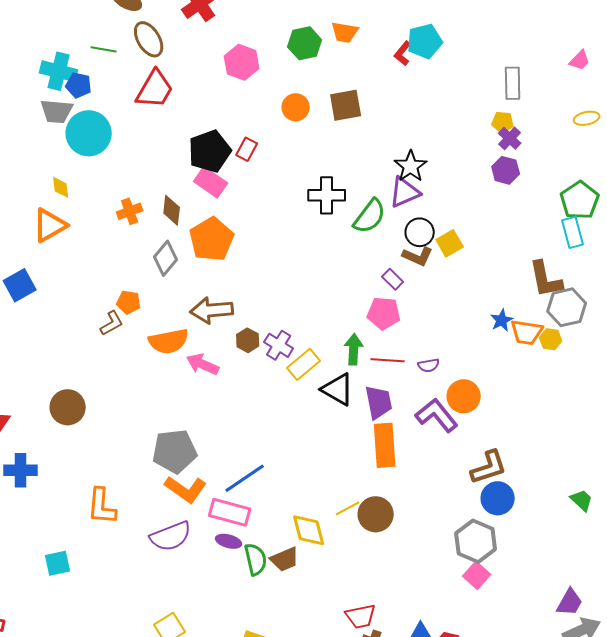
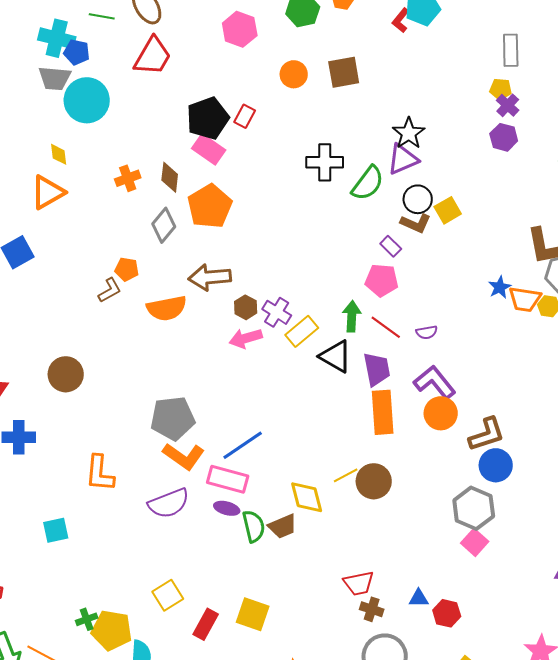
red line: (388, 360) -> (386, 327), turned 32
pink arrow: (203, 364) -> (246, 338), moved, turned -40
orange circle: (464, 396) -> (441, 413), moved

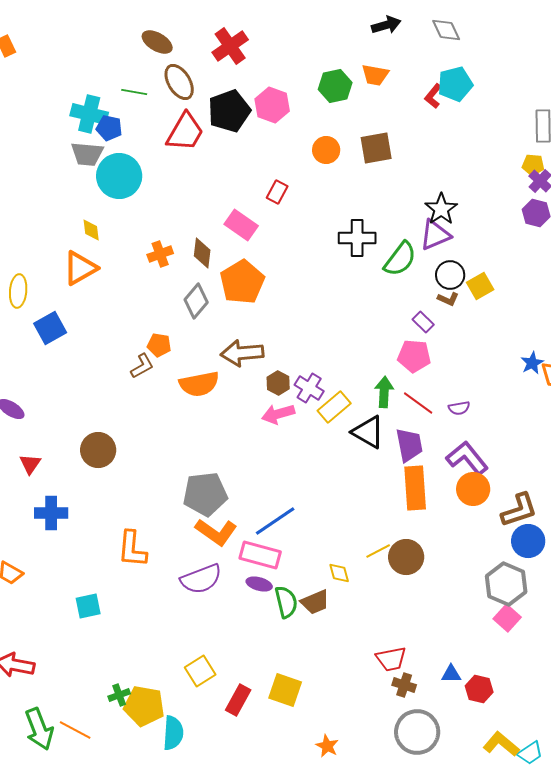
black pentagon: (208, 118) -> (229, 111), moved
brown L-shape: (416, 223) -> (448, 299), size x0.7
yellow diamond: (307, 497) -> (339, 573), size x0.6

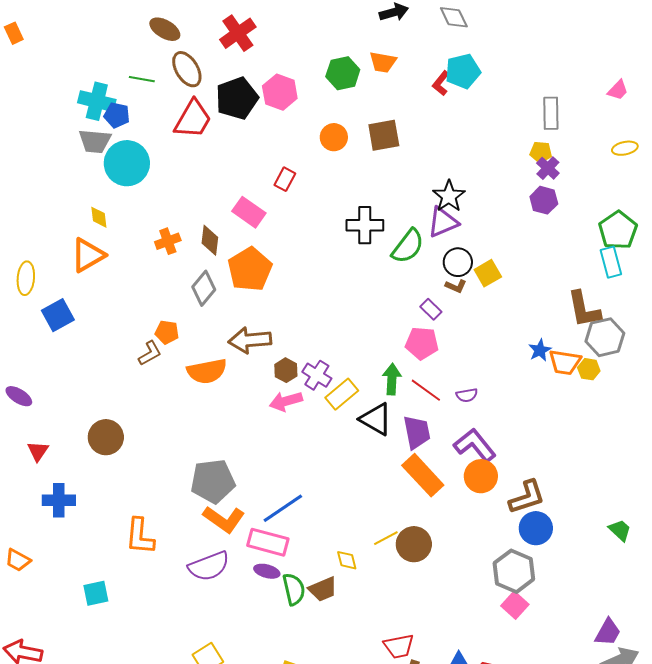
orange rectangle: (415, 488) -> (423, 475), turned -39

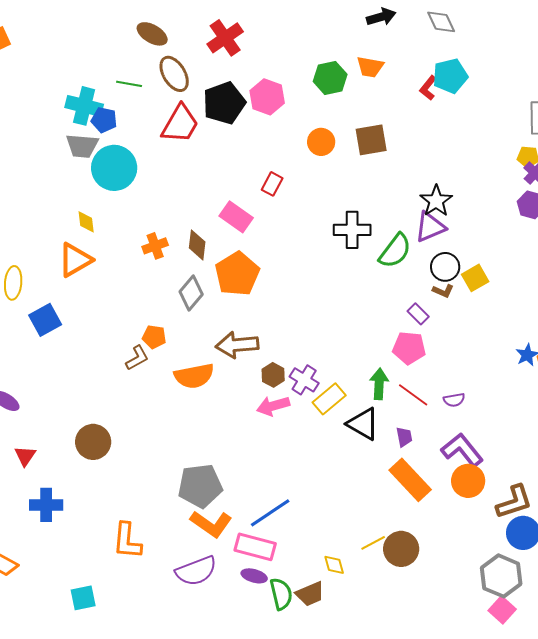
purple trapezoid: (417, 432) -> (404, 437), size x0.6

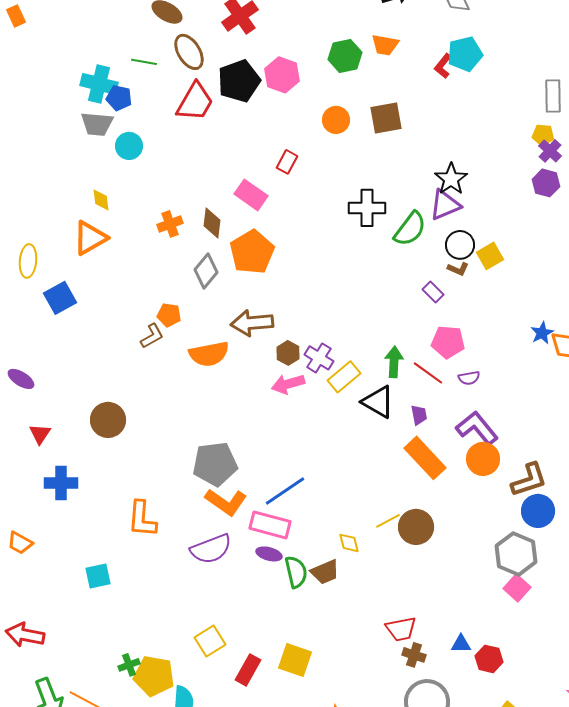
cyan circle: (114, 168) -> (129, 146), size x0.6
pink pentagon: (409, 348) -> (448, 342), moved

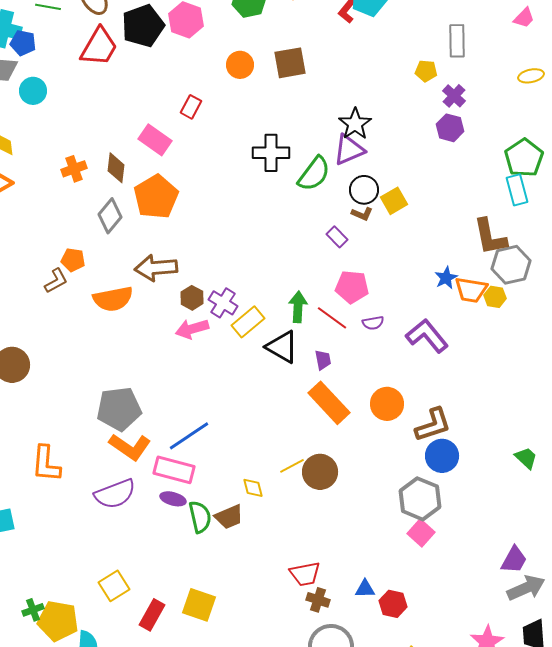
yellow pentagon: (543, 135) -> (426, 71), moved
purple L-shape: (477, 428) -> (427, 336), moved

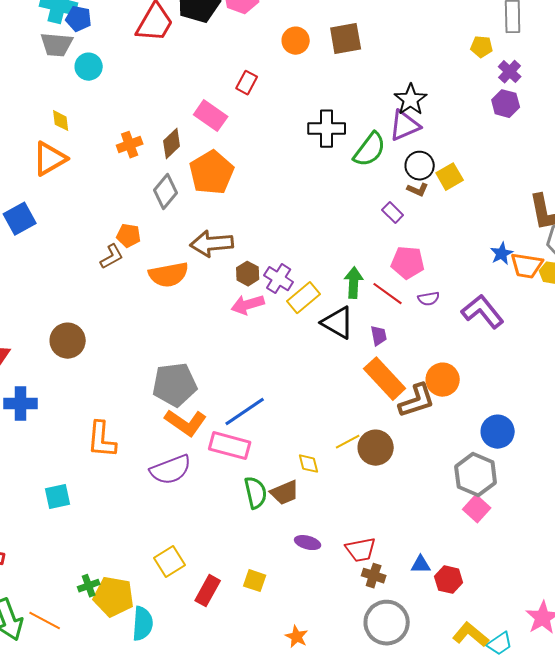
brown diamond: (116, 168) -> (172, 144), turned 40
brown L-shape: (433, 425) -> (417, 401), moved
purple ellipse: (173, 499) -> (308, 543), moved
yellow square: (199, 605) -> (255, 581), size x0.7

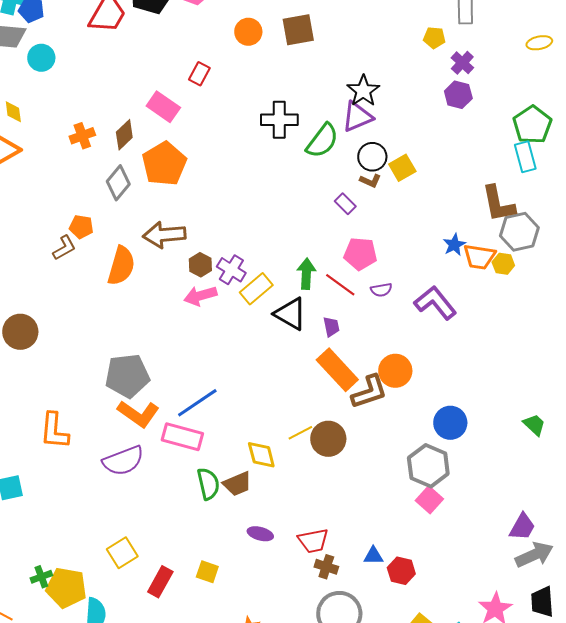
orange semicircle: (169, 275) -> (121, 266), turned -63
yellow diamond: (309, 464) -> (261, 455), size x1.4

